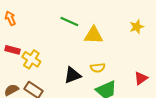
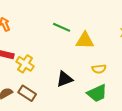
yellow semicircle: (98, 68) -> (99, 69), moved

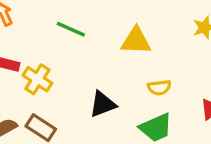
green line: (62, 27) -> (71, 29), moved

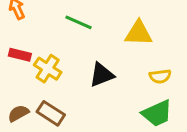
black triangle: (103, 104) -> (102, 75), moved

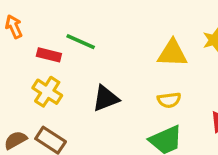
yellow triangle: (139, 33) -> (172, 53), moved
red rectangle: (20, 55) -> (49, 55), moved

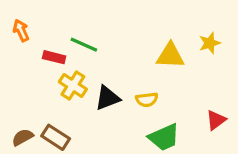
yellow cross: (47, 92) -> (73, 85), moved
yellow semicircle: (169, 100) -> (147, 100), moved

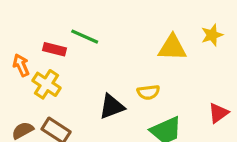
orange arrow: (21, 30) -> (21, 65), moved
yellow cross: (73, 85) -> (47, 84), moved
black triangle: (107, 98) -> (112, 107), moved

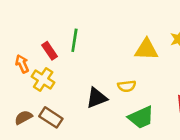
green line: (85, 37) -> (74, 40), turned 75
red rectangle: (54, 49) -> (50, 51), turned 42

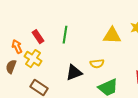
green line: (74, 40) -> (65, 35), moved
brown semicircle: (23, 117) -> (11, 67), moved, turned -40

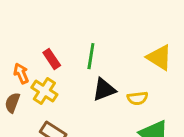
yellow triangle: (112, 36) -> (159, 58), turned 30
black triangle: (74, 73) -> (104, 90), moved

